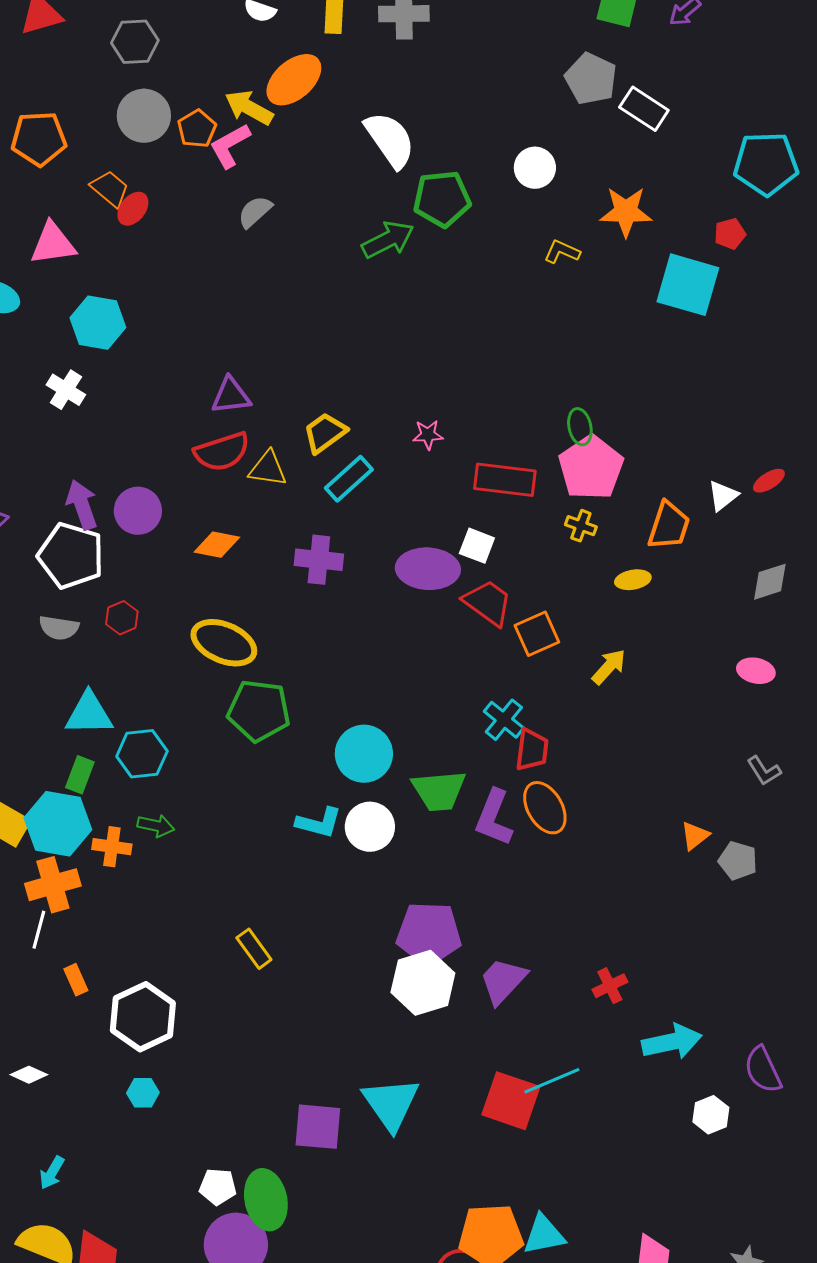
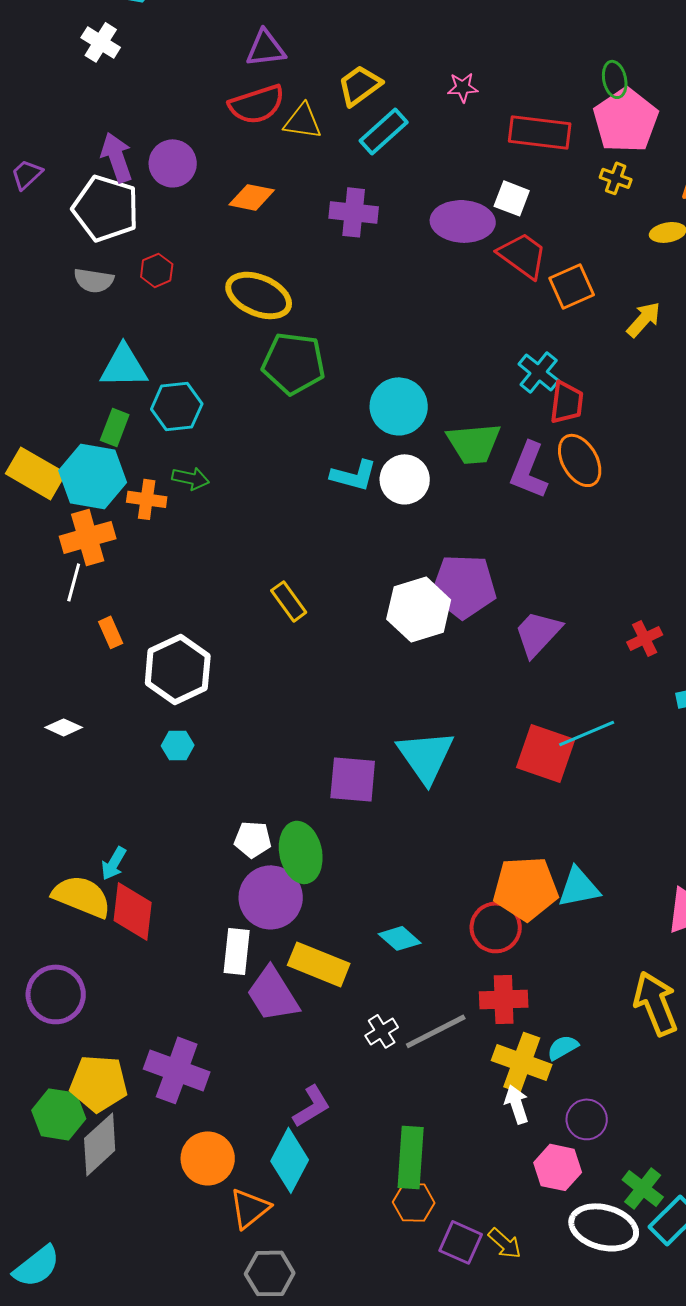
white hexagon: (423, 983) -> (419, 609), moved
cyan arrow: (52, 1173) -> (114, 863), moved

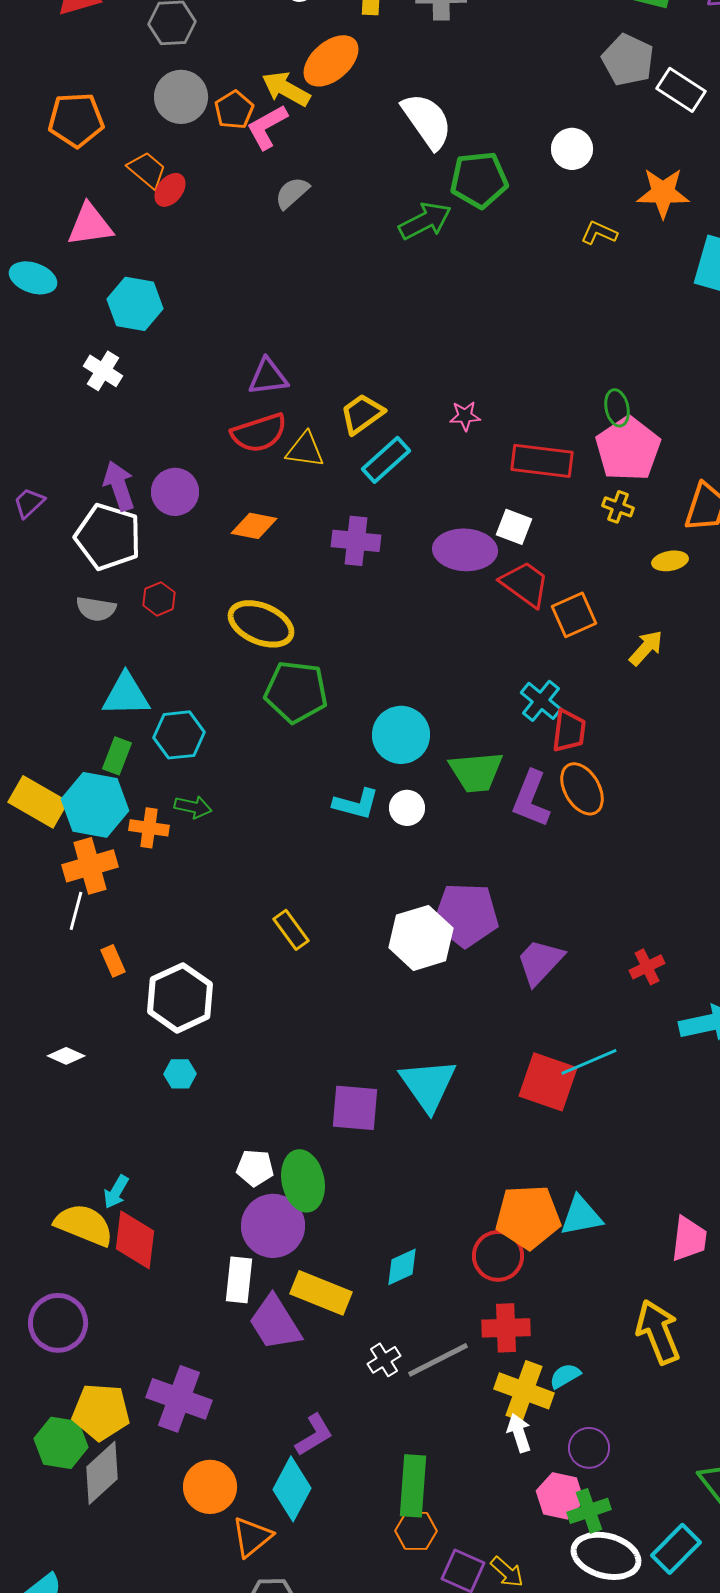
white circle: (405, 479) -> (407, 808), size x0.7
cyan diamond: (400, 938) -> (402, 1267), turned -66
green cross: (643, 1188) -> (589, 1511), moved, turned 33

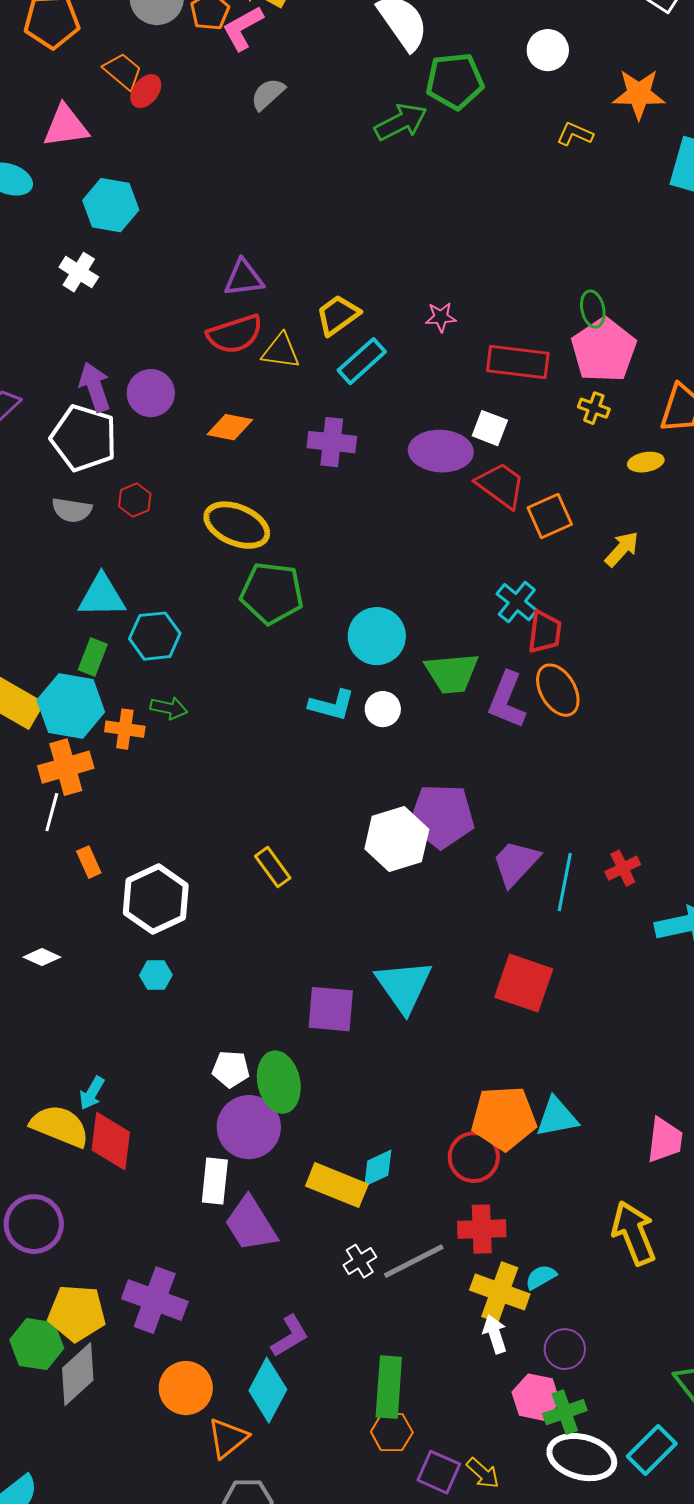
yellow rectangle: (291, 930) -> (273, 867), moved
cyan line: (589, 1062) -> (565, 882), moved, turned -56
yellow rectangle: (321, 1293) -> (337, 1185), moved

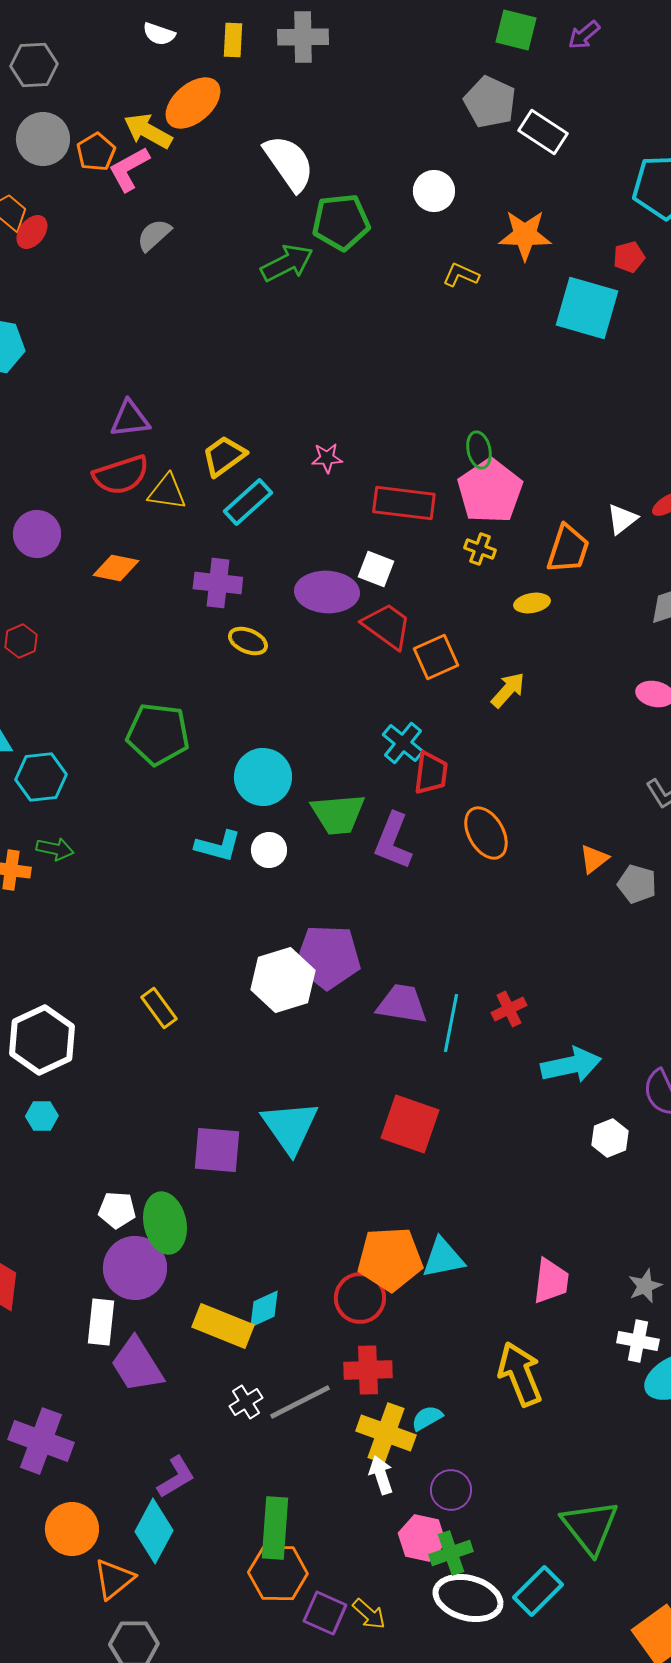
yellow ellipse: (237, 525) -> (248, 641), moved, size x0.6
orange ellipse: (558, 690) -> (486, 833), moved
purple trapezoid: (516, 863) -> (402, 1004), turned 56
orange hexagon: (392, 1432) -> (278, 1573), size x1.4

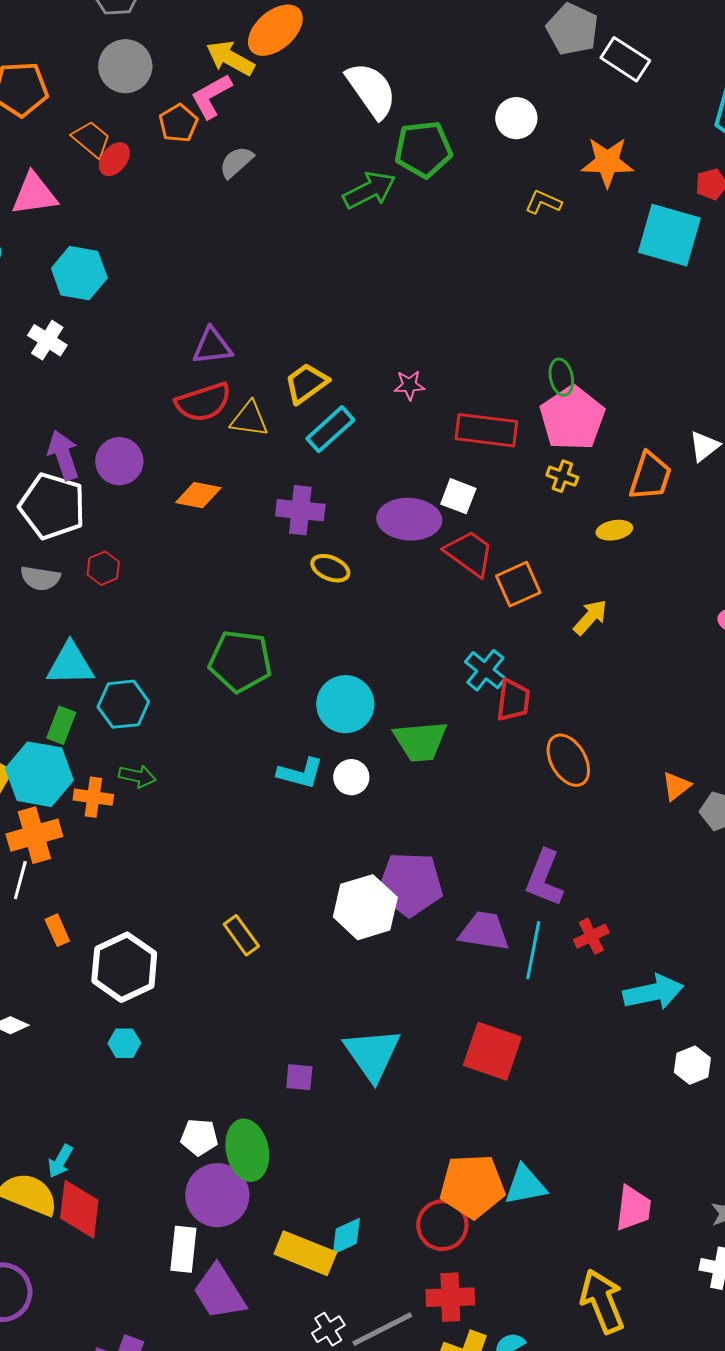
orange pentagon: (96, 152) -> (178, 123), moved
purple L-shape: (393, 841) -> (544, 878), moved
purple square: (217, 1150) -> (299, 1077), size x0.6

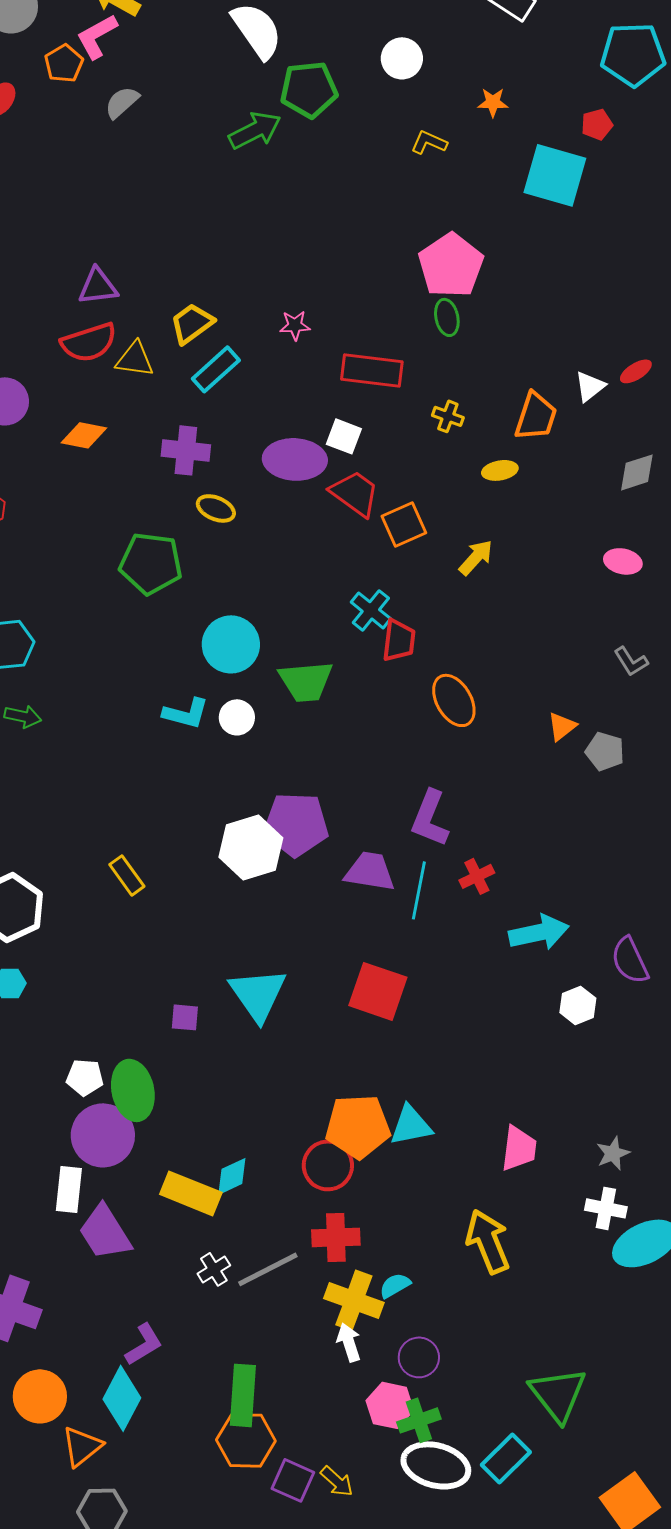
orange star: (607, 162) -> (493, 102), size x0.6
pink pentagon: (572, 418) -> (451, 265), moved
green pentagon: (240, 661) -> (151, 563), moved

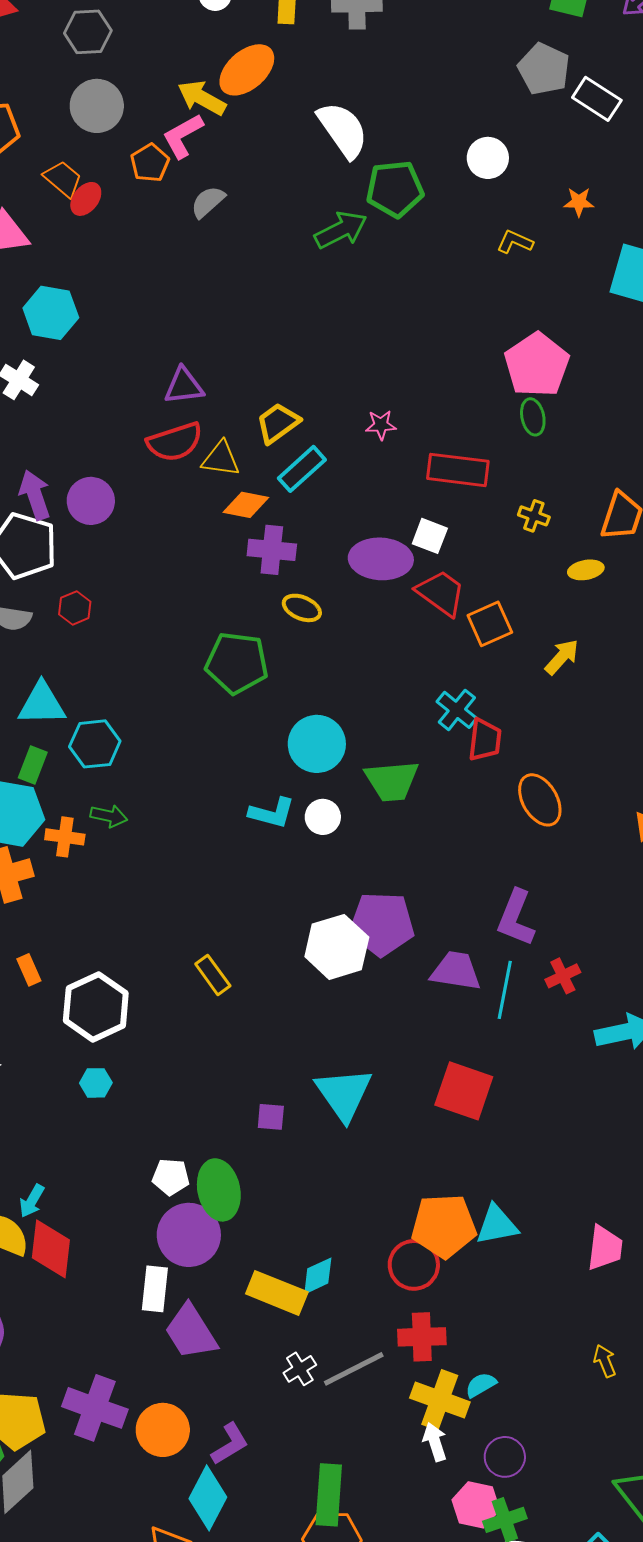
orange diamond: (84, 435) -> (246, 505), moved
yellow arrow: (488, 1241) -> (605, 1361), moved, size x0.5
orange circle: (40, 1396) -> (163, 1430), moved

